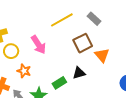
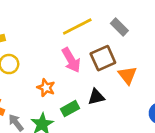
pink arrow: (38, 45) -> (71, 60), moved
orange star: (24, 71) -> (46, 88), moved

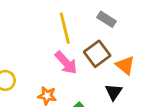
yellow line: (77, 27) -> (65, 28), turned -64
black triangle: (96, 97) -> (114, 92), moved, turned -30

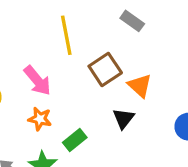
gray rectangle: (106, 19) -> (132, 21), moved
pink arrow: (66, 63) -> (37, 81), moved

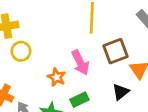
pink arrow: (37, 81) -> (80, 63), moved

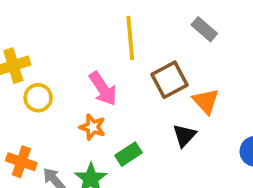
pink arrow: (80, 63) -> (103, 89), moved

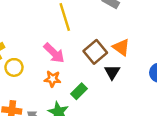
brown square: (170, 80) -> (95, 52), moved

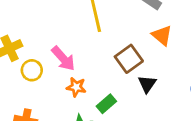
orange triangle: (121, 47) -> (162, 35), moved
pink arrow: (54, 53) -> (63, 58), moved

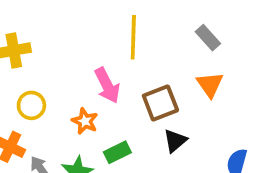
pink arrow: (63, 58) -> (107, 85), moved
yellow circle: (32, 70) -> (31, 105), moved

